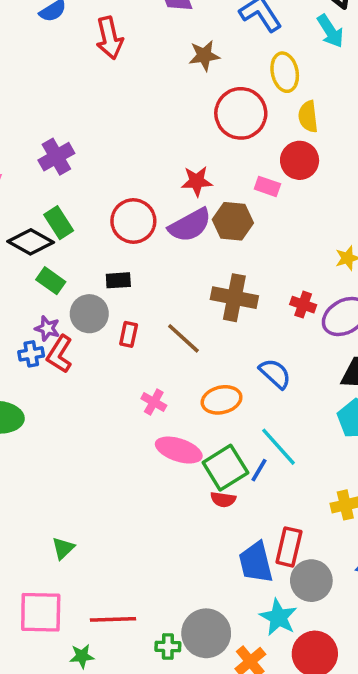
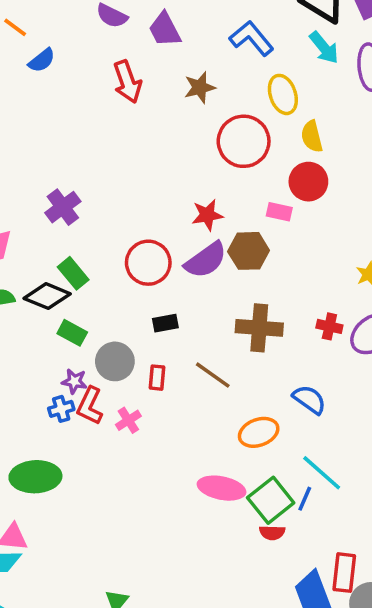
red arrow: (109, 38) -> (127, 82), moved
black rectangle: (118, 280) -> (165, 323), moved
pink cross: (154, 402) -> (128, 420), moved, turned 35

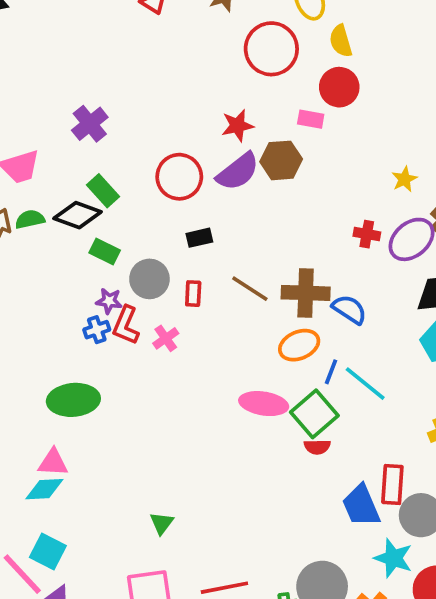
brown cross: (259, 328) -> (306, 293), moved
blue line: (305, 499) -> (331, 372), moved

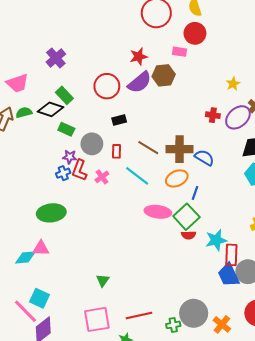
cyan line: (365, 384) -> (137, 176), moved
cyan diamond: (44, 489) -> (25, 257), moved
blue trapezoid: (361, 506) -> (229, 275), moved
cyan star: (393, 558) -> (216, 240), moved, turned -30

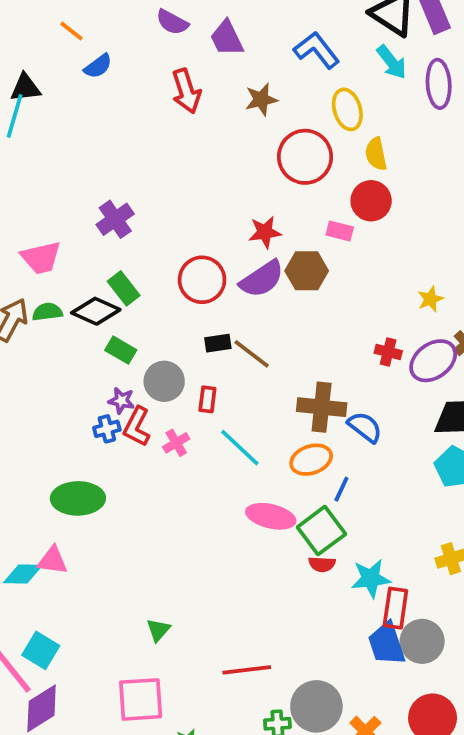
brown line: (148, 148) -> (252, 354), moved
red line: (139, 316) -> (247, 670), moved

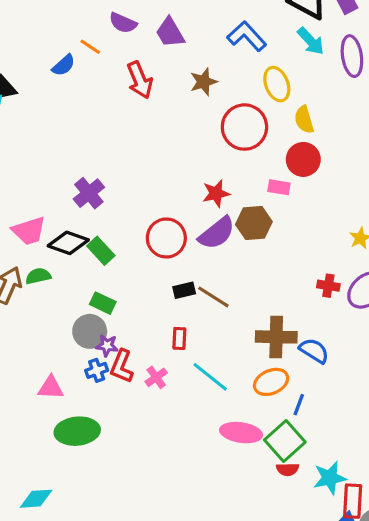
orange line: (71, 31) -> (90, 47), moved
black diamond: (96, 311) -> (68, 243), moved
gray circle: (164, 381) -> (90, 331), moved
pink triangle: (53, 560) -> (51, 388), moved

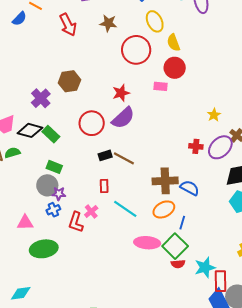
brown star: (203, 82) -> (108, 23), turned 30
brown hexagon: (254, 223) -> (69, 81), moved
red L-shape: (122, 366) -> (76, 222), moved

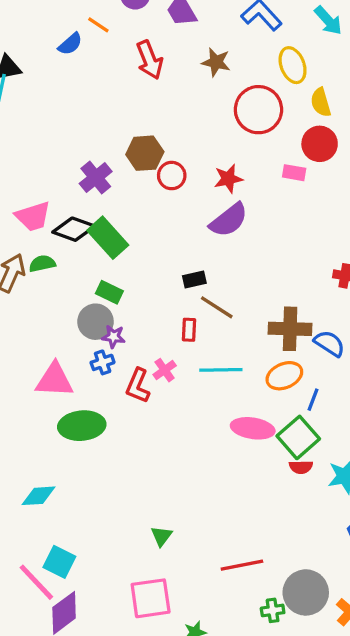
red circle: (92, 123) -> (172, 176), moved, size x0.7
green rectangle: (51, 134) -> (108, 238), size x1.4
brown line: (124, 158) -> (217, 307), moved
cyan line: (125, 209) -> (221, 370), turned -40
pink triangle: (25, 223) -> (54, 380), size x1.4

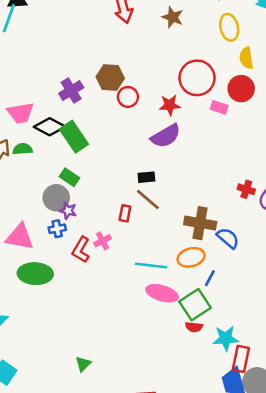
red circle: (258, 110) -> (197, 78), moved
black rectangle: (194, 280) -> (146, 177), moved
cyan line: (221, 370) -> (151, 265), moved

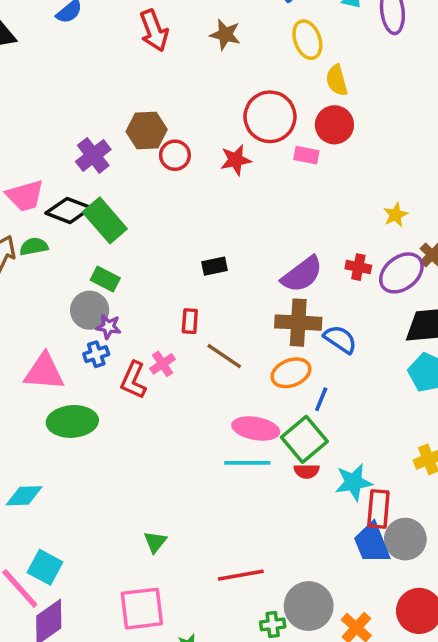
purple semicircle: (166, 136) -> (302, 274), moved
brown line: (148, 200) -> (224, 356), moved
cyan line: (151, 265) -> (247, 463), moved

